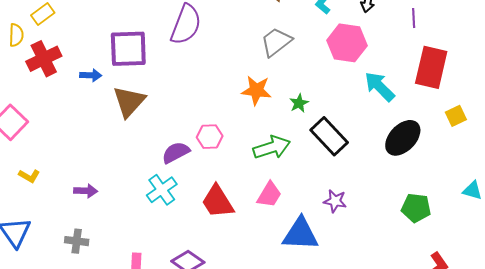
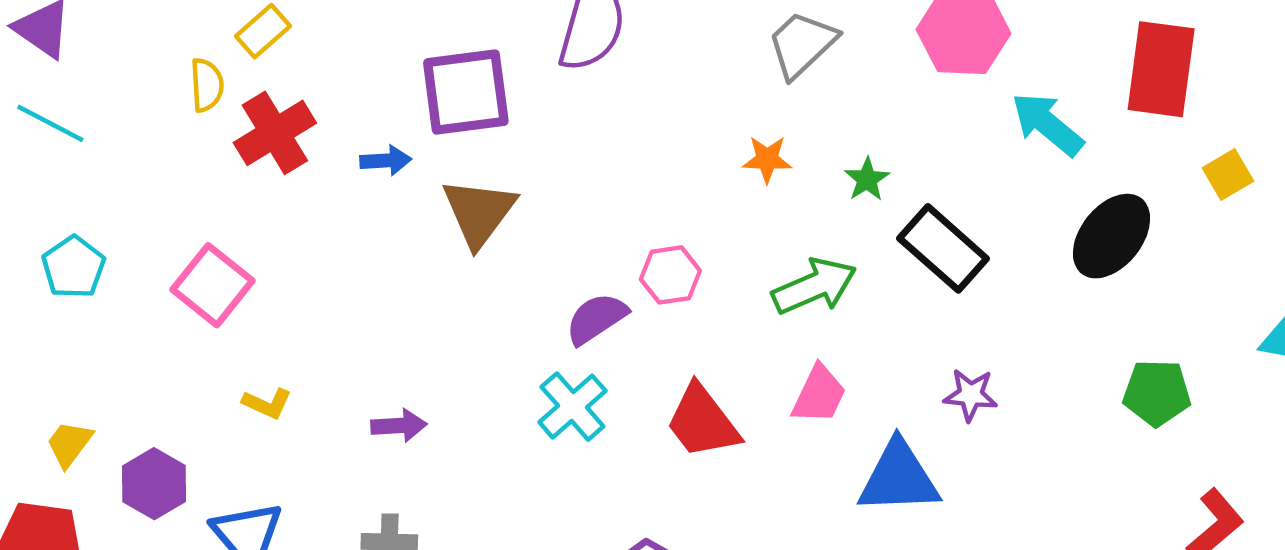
orange star: (256, 90) -> (767, 159), size x0.7

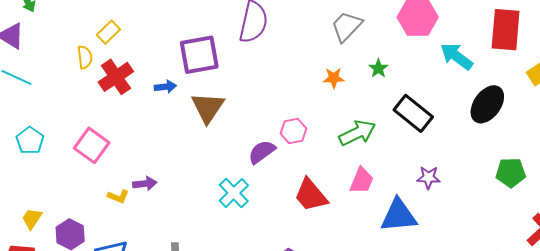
green star: (867, 179) -> (378, 68), moved
cyan cross: (572, 407) -> (234, 193), moved
purple arrow: (399, 426) -> (145, 184), moved

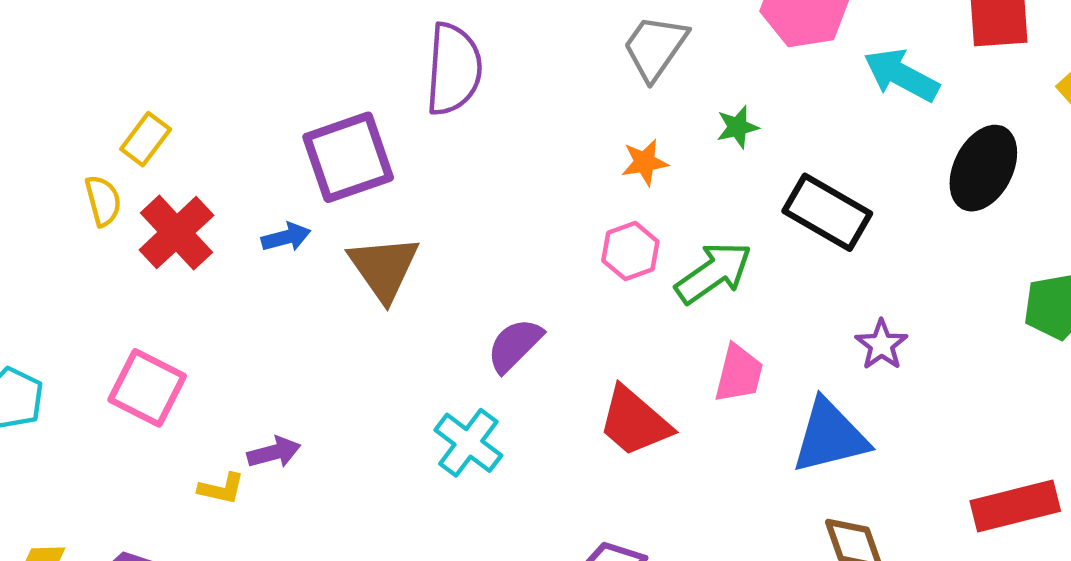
green star: (378, 68) -> (737, 127), turned 30
pink hexagon: (293, 131) -> (630, 251), moved
purple star: (429, 177) -> (881, 345), turned -30

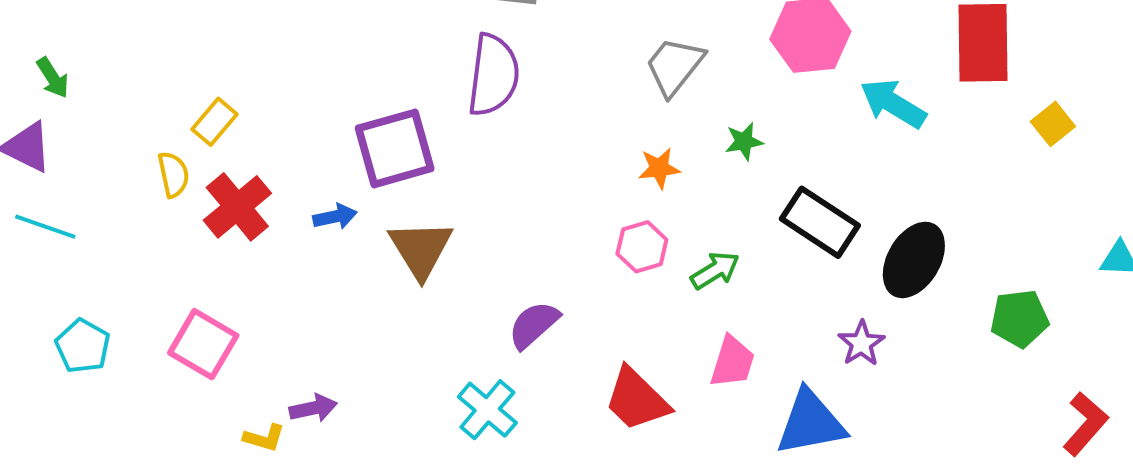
black ellipse: (983, 168) -> (914, 260), moved
green arrow: (713, 273) -> (715, 270), size x0.7

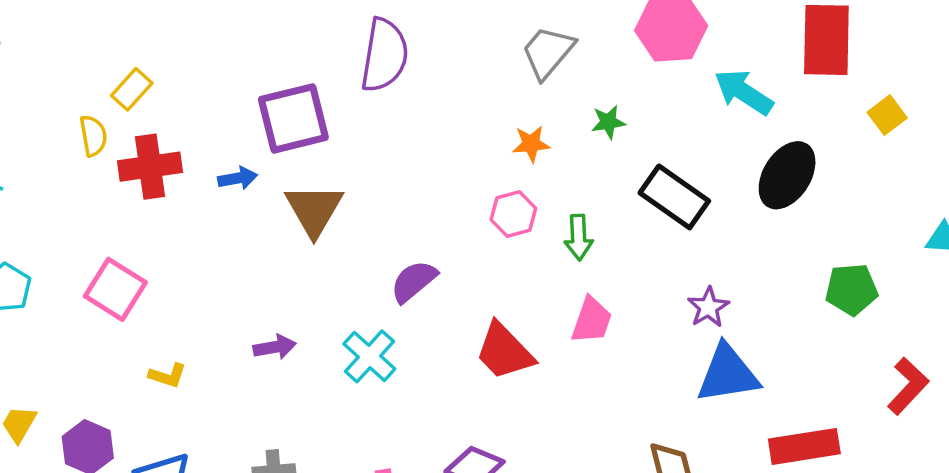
red cross: (237, 207) -> (150, 167), turned 30
black ellipse: (914, 260) -> (787, 175), moved
green arrow: (715, 270) -> (579, 237), turned 117
purple arrow: (313, 408) -> (275, 347), moved
blue triangle: (811, 423) -> (728, 374), moved

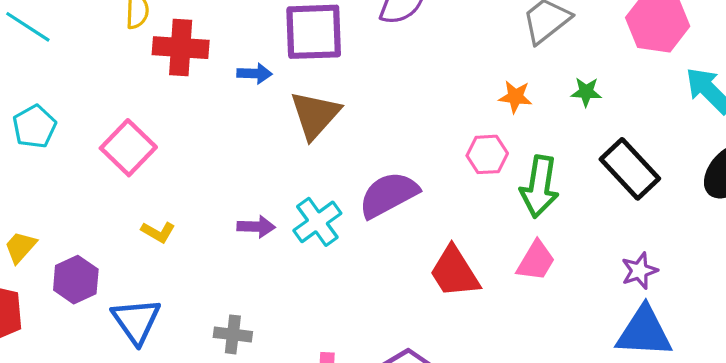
green arrow: (579, 237) -> (540, 187), size x1.5
purple semicircle: (414, 281) -> (389, 195), size x1.4
cyan cross: (369, 356) -> (317, 222), moved

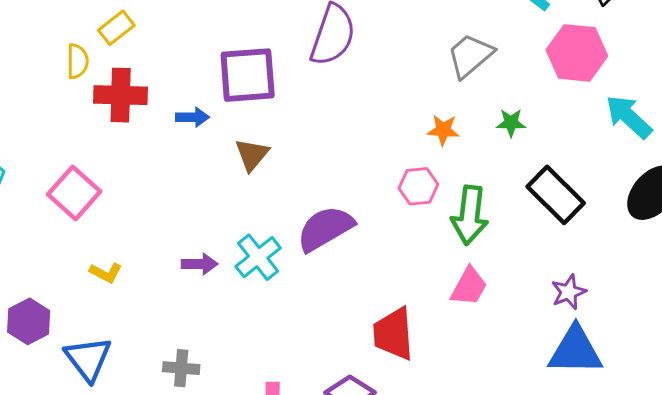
brown triangle: (315, 115) -> (252, 155), size x0.7
red trapezoid: (454, 272) -> (393, 334), moved, turned 30

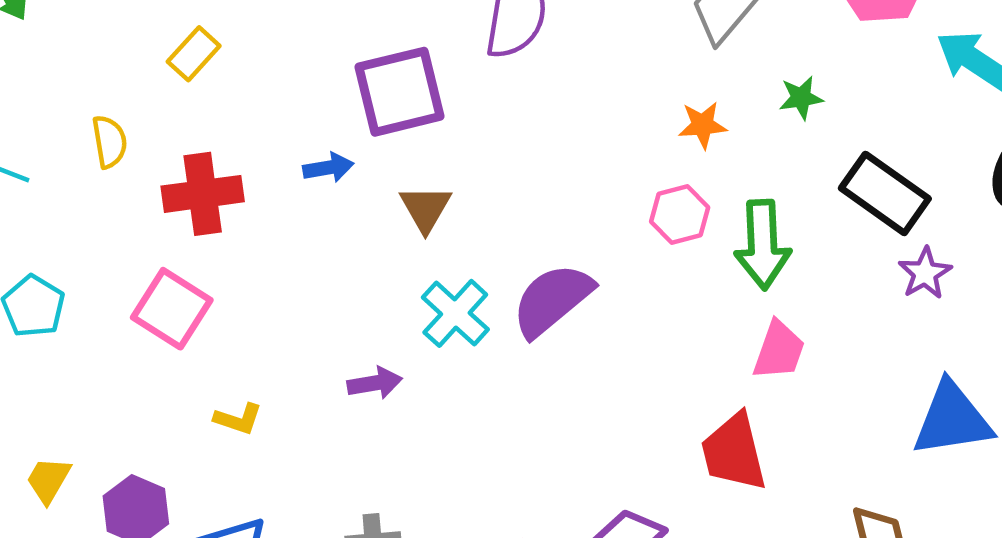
yellow semicircle: (77, 61) -> (109, 142), moved
red cross: (121, 95) -> (203, 194), moved
cyan cross: (258, 257) -> (455, 313), moved
purple star: (569, 292) -> (925, 273), moved
red trapezoid: (393, 334) -> (734, 452), moved

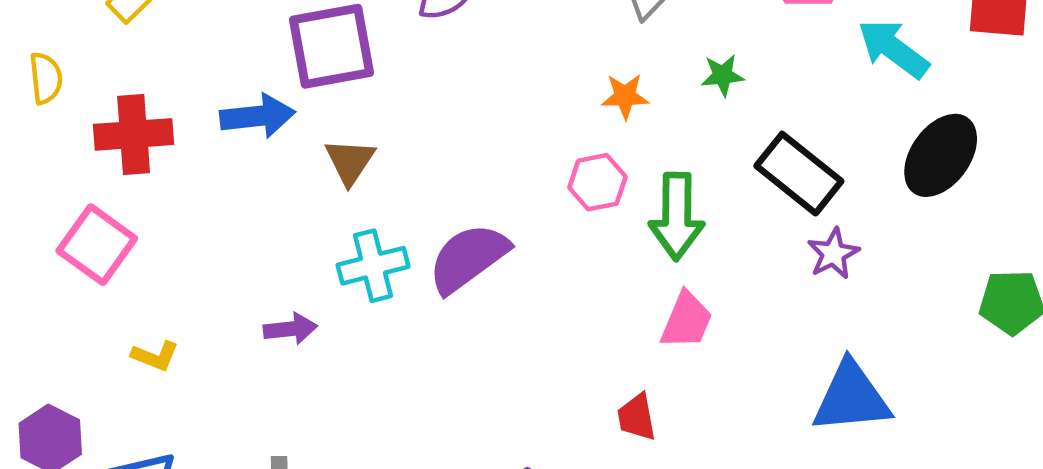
blue arrow: (328, 168) -> (258, 116), size x1.5
cyan cross: (455, 313) -> (373, 266), turned 30
red trapezoid: (734, 452) -> (637, 417), size x0.6

